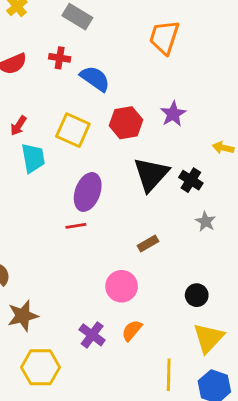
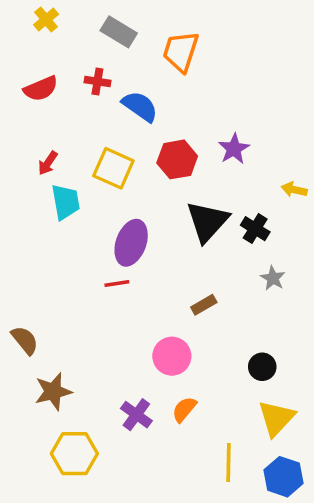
orange trapezoid: (164, 37) -> (181, 51), moved

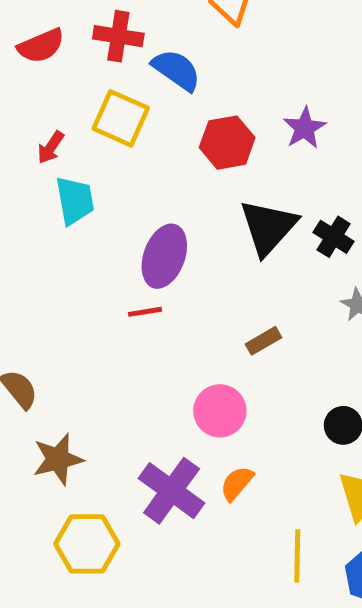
red cross: (97, 82) -> (118, 36), size x1.4
yellow square: (113, 168) -> (121, 118), moved
purple cross: (136, 415) -> (172, 491), size x1.5

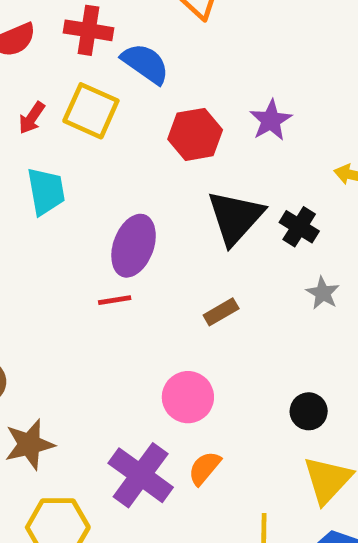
red arrow: (51, 147) -> (32, 118), moved
brown rectangle: (263, 341) -> (221, 312), moved

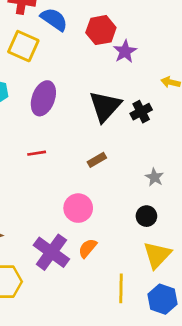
red hexagon: (195, 134) -> (101, 30), moved
black cross: (299, 227) -> (141, 112), turned 30
purple ellipse: (134, 246) -> (43, 98), moved
gray star: (323, 293) -> (154, 177), moved

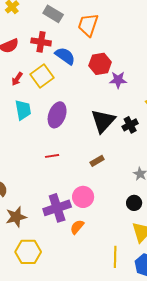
yellow square: (23, 46) -> (42, 76), turned 30
purple star: (125, 51) -> (118, 80), turned 30
orange semicircle: (88, 248) -> (77, 227), moved
purple cross: (51, 252) -> (57, 208), moved, turned 36

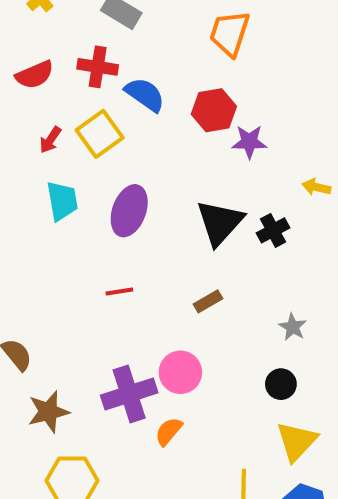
orange trapezoid: (88, 25) -> (230, 33), moved

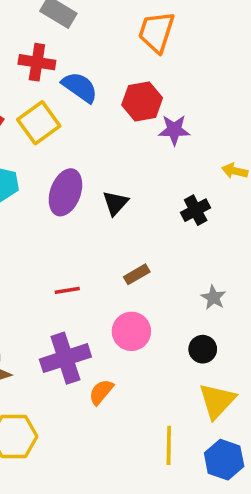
black triangle: (220, 223) -> (115, 203), moved, size x0.6
red line: (119, 292) -> (67, 290), moved
pink circle: (180, 372) -> (131, 331), moved

